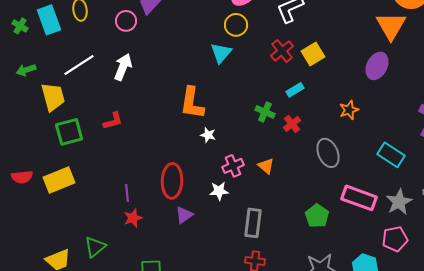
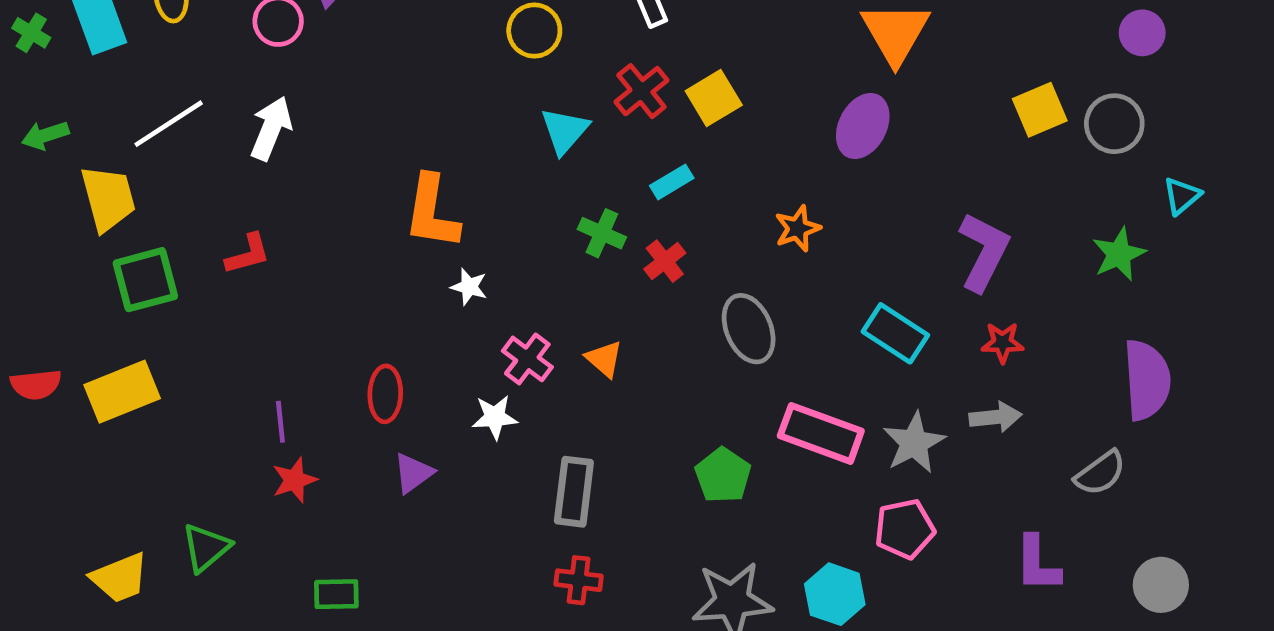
cyan triangle: (221, 53) -> (565, 131), moved
pink cross: (233, 166) -> (527, 359), turned -30
red ellipse: (172, 181) -> (385, 394), size x0.7

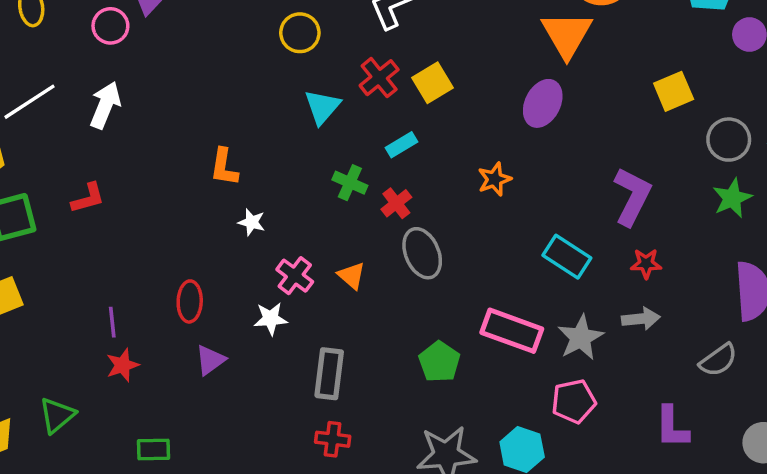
gray circle: (1114, 124) -> (729, 140), moved
orange L-shape: (432, 212) -> (224, 167), size x0.7
gray ellipse: (749, 329) -> (422, 253), moved

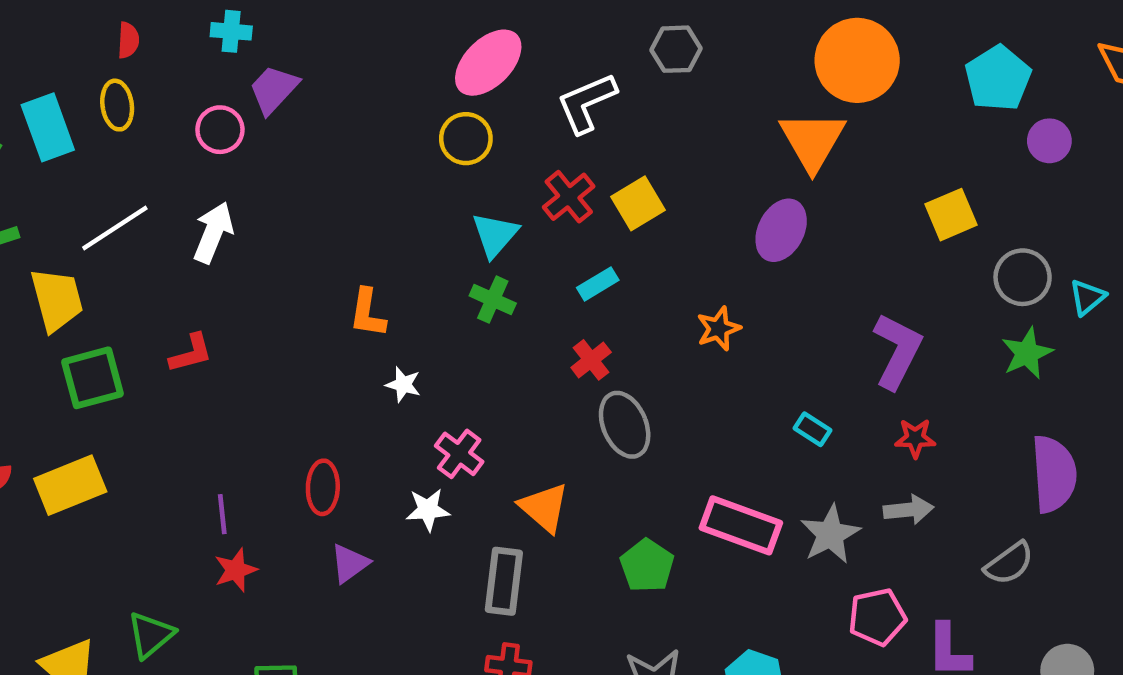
green cross: (350, 183) -> (493, 300), moved
cyan rectangle: (567, 257) -> (812, 429), size x0.6
orange triangle: (352, 276) -> (544, 507), moved, size x1.4
pink pentagon: (574, 401) -> (877, 617), moved

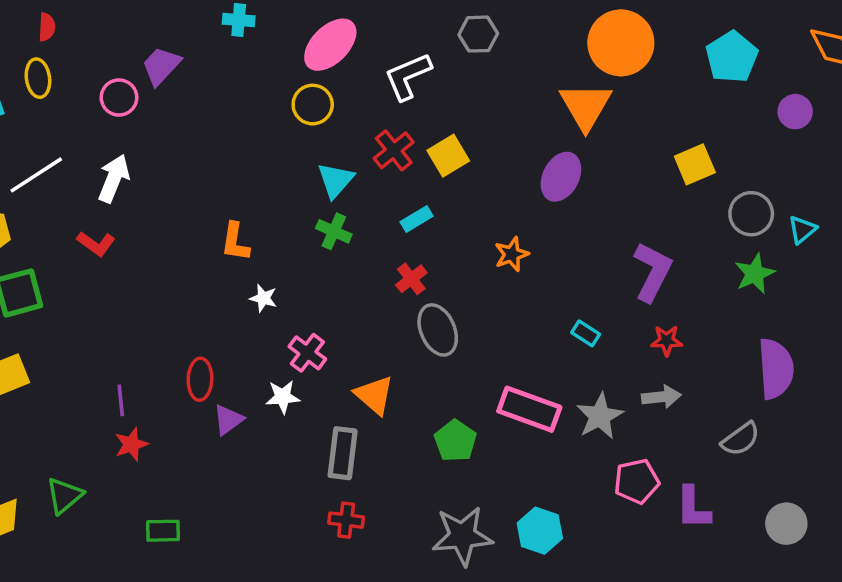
cyan cross: (231, 31) -> (239, 20), moved
purple circle: (1049, 141) -> (795, 112), moved
red L-shape: (191, 353) -> (96, 244), moved, turned 51
purple triangle: (350, 563) -> (228, 420), moved

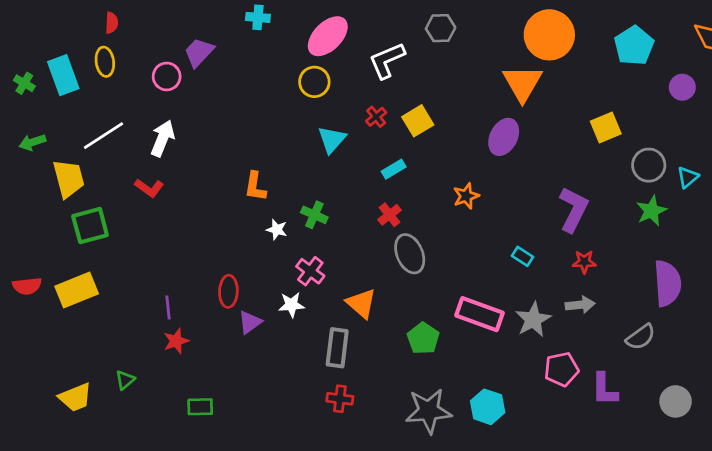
red cross: (394, 150) -> (376, 117), size x0.7
green cross: (334, 231) -> (314, 215), moved
green triangle: (64, 495) -> (125, 380), size x0.7

